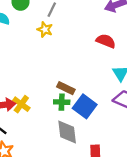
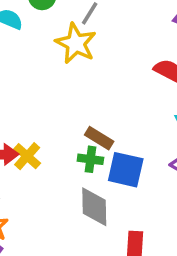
yellow star: (45, 30) -> (76, 43), size x1.6
blue square: (85, 106) -> (126, 170), turned -30

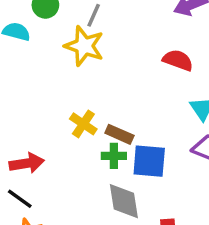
yellow cross: (27, 156) -> (83, 124), moved

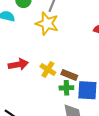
red arrow: (27, 163) -> (18, 64), moved

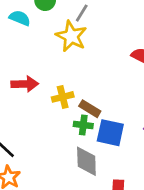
yellow cross: (48, 69) -> (63, 97), turned 35

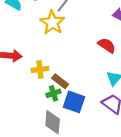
green cross: (83, 125) -> (53, 93), turned -32

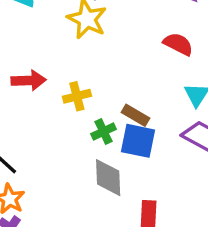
brown rectangle: (60, 81) -> (136, 115), moved

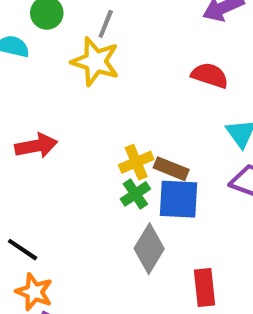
yellow cross: (77, 96) -> (136, 162), moved
gray diamond: (108, 178) -> (149, 249), turned 42

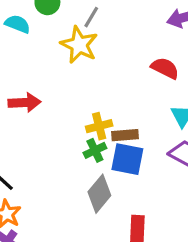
brown rectangle: (171, 169) -> (125, 135), turned -35

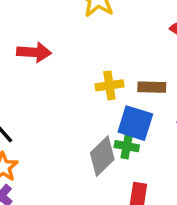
brown rectangle: (125, 135) -> (152, 87), moved
green cross: (95, 150) -> (127, 146), moved, turned 30

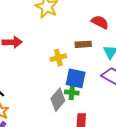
brown rectangle: (152, 87) -> (83, 44), moved

